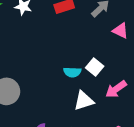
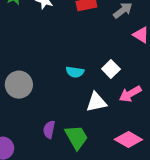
cyan semicircle: (72, 72) -> (75, 72), moved

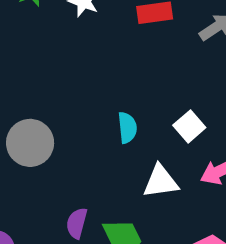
cyan semicircle: (75, 72) -> (127, 128), turned -108

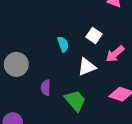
purple semicircle: (77, 223) -> (46, 88), moved

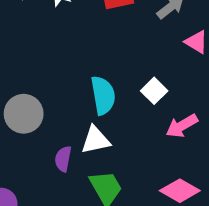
cyan semicircle: (63, 44) -> (103, 95), size x1.5
white triangle: (87, 67) -> (96, 140), moved

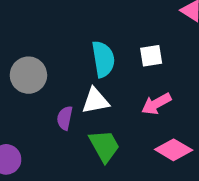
white square: (154, 91) -> (151, 56), turned 35
pink arrow: (182, 126) -> (156, 104), moved

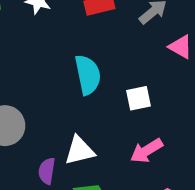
cyan semicircle: (103, 59) -> (88, 75), moved

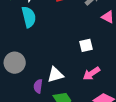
cyan semicircle: (88, 75) -> (29, 17), moved

